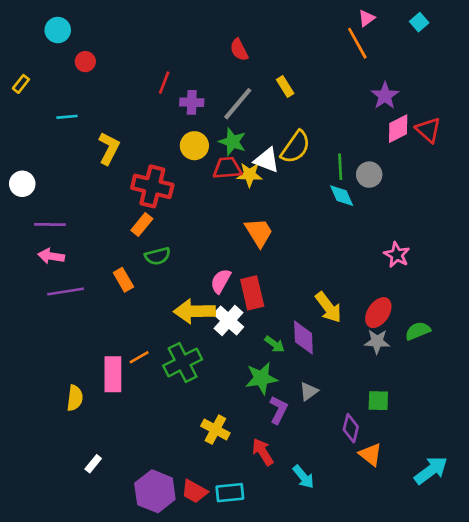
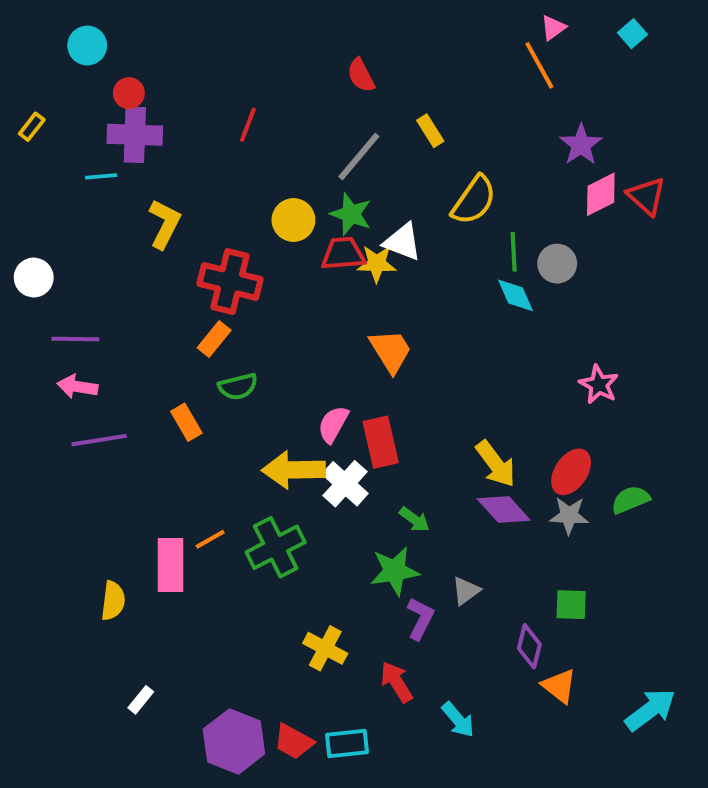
purple cross: (192, 102) -> (135, 135), moved, size x1.5
yellow semicircle: (296, 147) -> (474, 200), moved
purple diamond: (303, 338) -> (504, 510), moved, turned -40

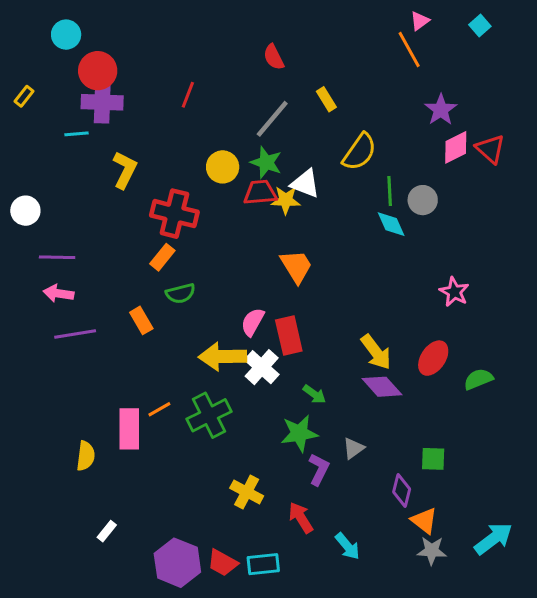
red circle: (129, 93) -> (98, 71), size x1.6
gray star: (569, 515) -> (432, 551), moved

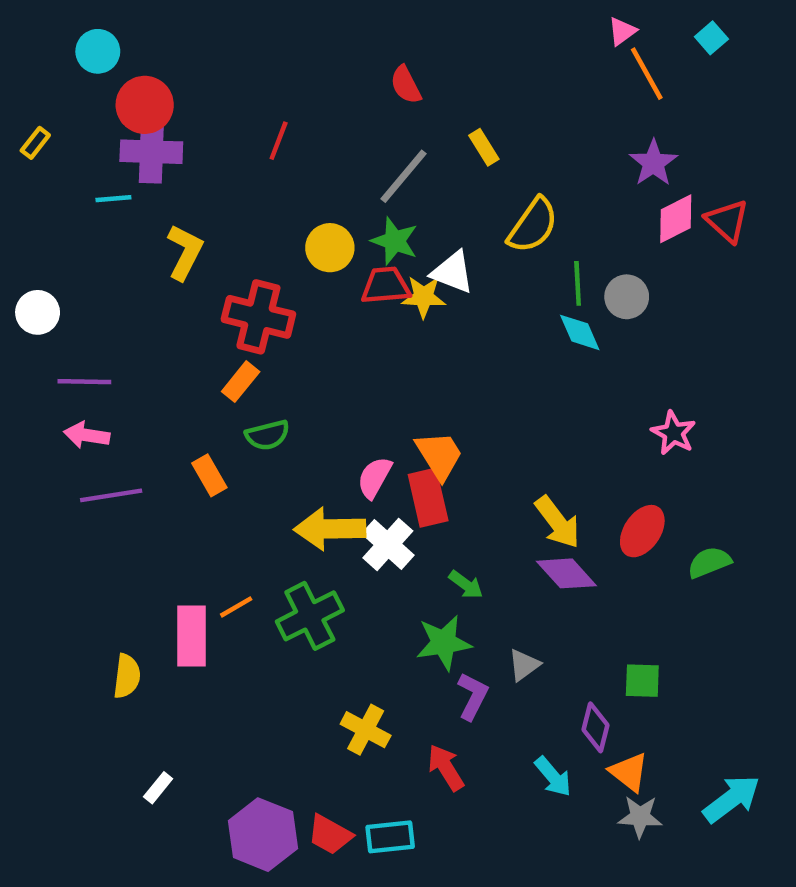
orange line: (409, 50) -> (647, 74), moved
orange trapezoid: (296, 266) -> (439, 455), moved
cyan arrow: (347, 546) -> (553, 777), moved

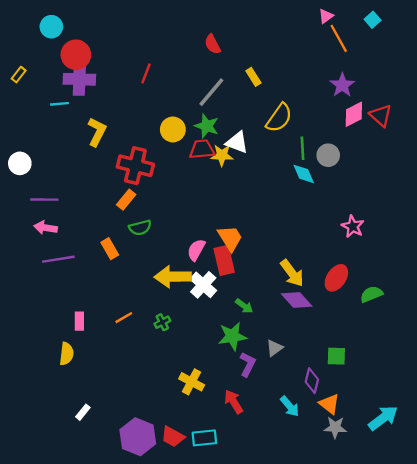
green cross: (310, 616) -> (162, 322), size x0.5
pink rectangle: (192, 636) -> (79, 321), moved, size x0.6

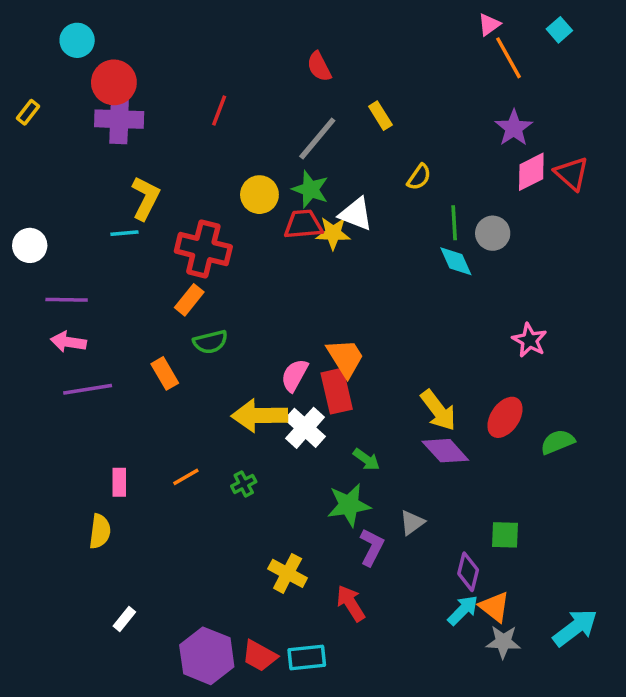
cyan line: (60, 104) -> (124, 233), moved
yellow semicircle: (279, 118) -> (419, 177), size x0.6
cyan arrow: (290, 406) -> (463, 610), moved, turned -95

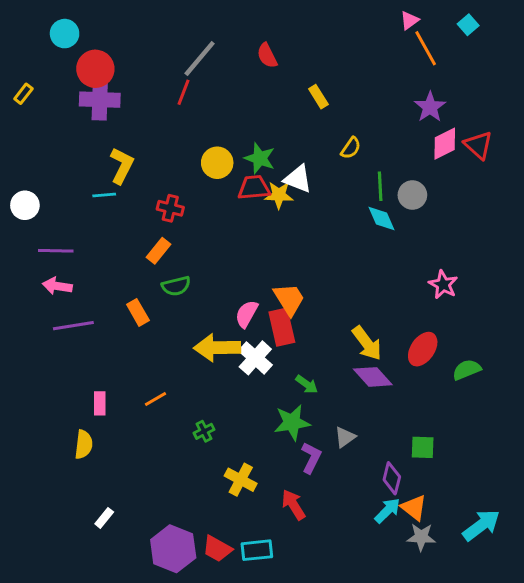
gray line: (317, 138) -> (200, 59), moved
red cross: (203, 249) -> (170, 208), size x0.6
green cross: (244, 484) -> (204, 431), moved

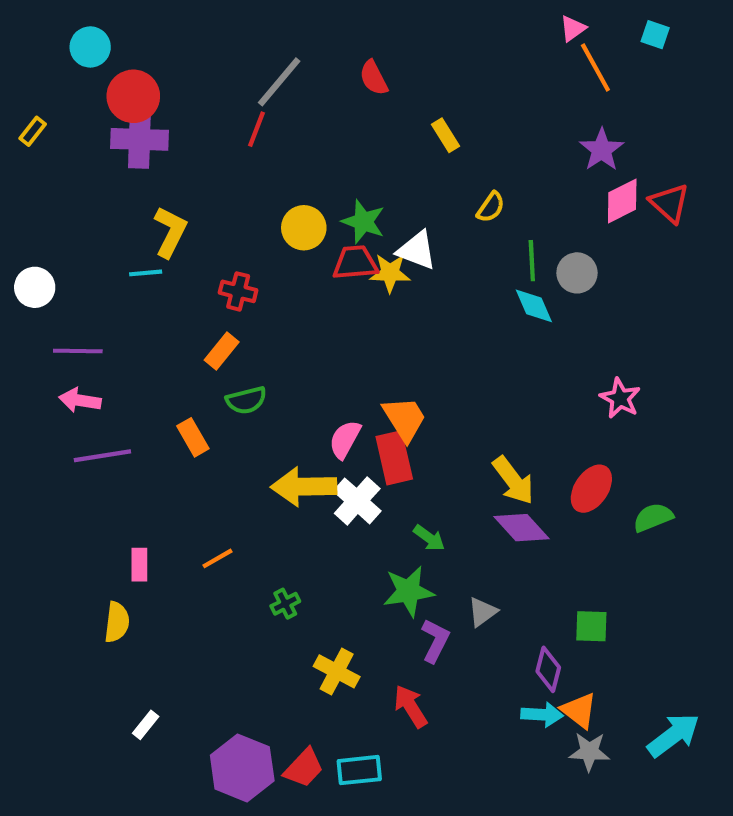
cyan square: (468, 25) -> (655, 35), turned -30
cyan arrow: (387, 511) -> (542, 715), turned 48
red trapezoid: (217, 549) -> (304, 768), turned -76

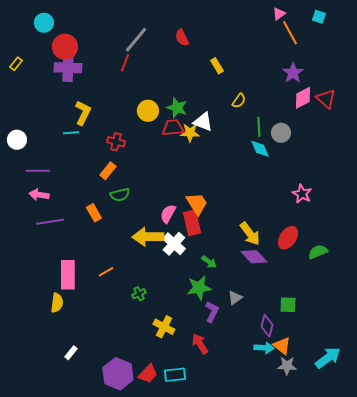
pink rectangle: (139, 565) -> (68, 275), size x1.8

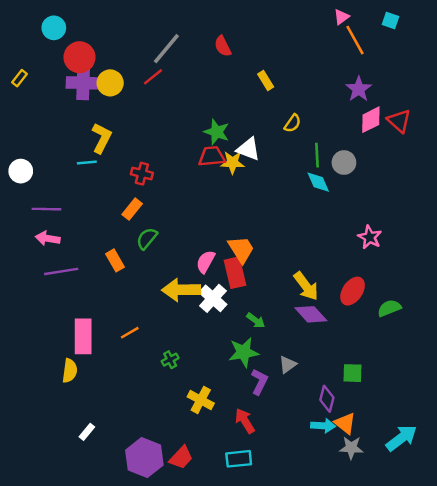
red line: (125, 63) -> (153, 77), turned 30
yellow circle: (148, 111) -> (110, 83), moved
green semicircle: (120, 195) -> (147, 238), turned 144
cyan rectangle: (175, 375) -> (239, 459), moved

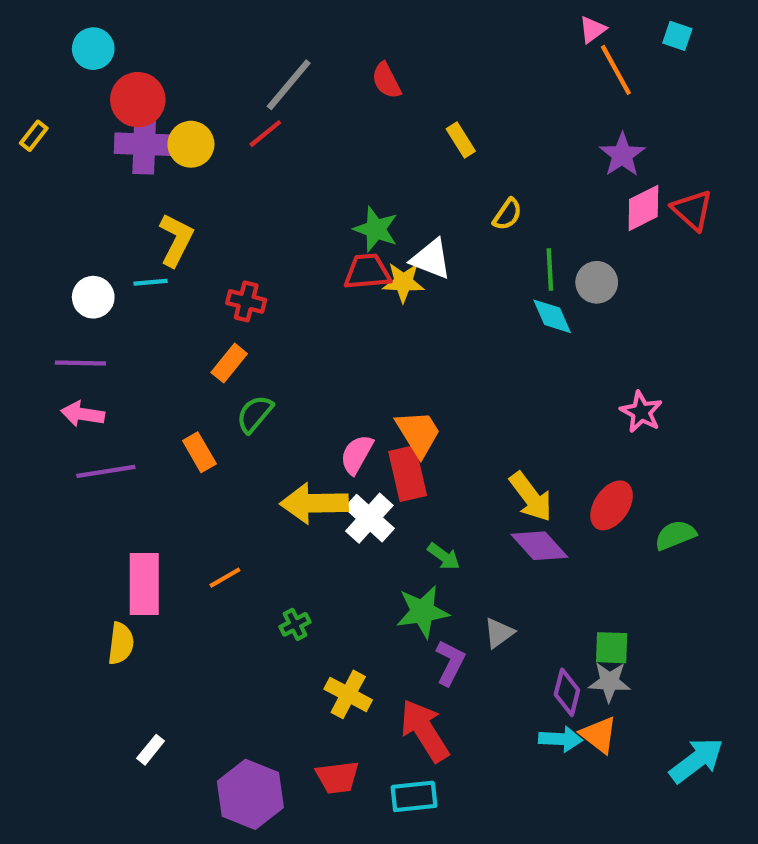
white circle: (21, 171) -> (93, 297), moved
red arrow: (245, 421) -> (425, 731), size x1.4
gray star: (351, 448) -> (609, 682), moved
red trapezoid: (181, 458) -> (338, 777), moved, turned 40

